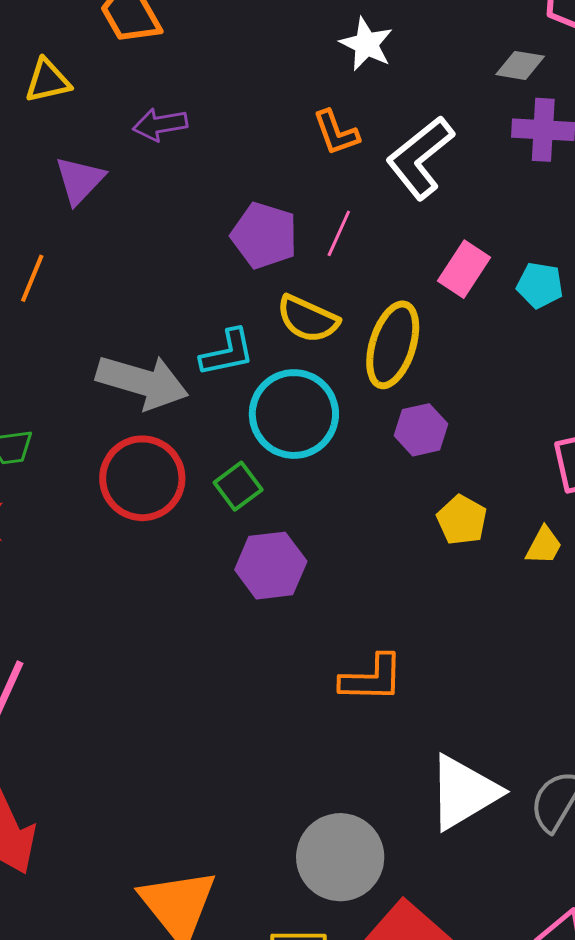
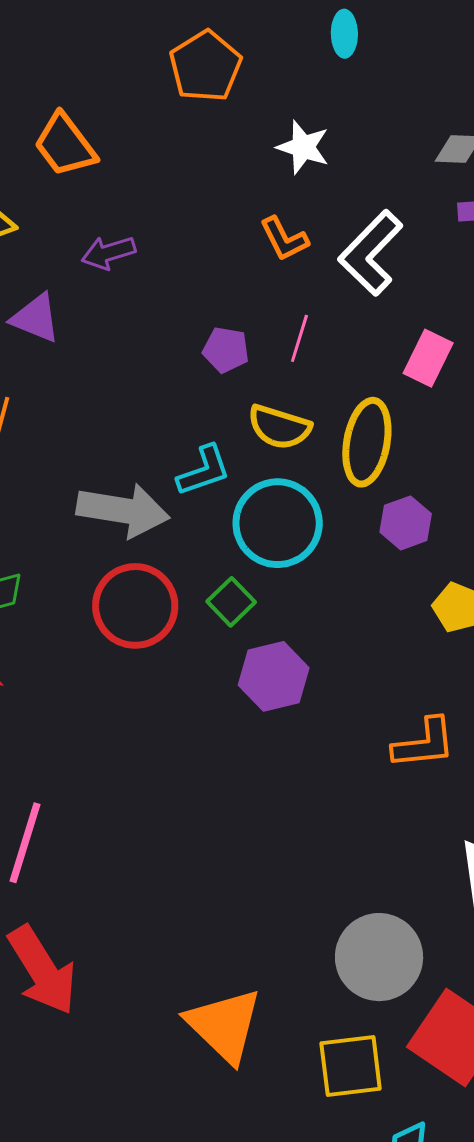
purple triangle: (80, 180) -> (36, 318), turned -44
purple pentagon: (264, 236) -> (226, 350), size x0.7
orange L-shape: (372, 678) -> (424, 743), moved

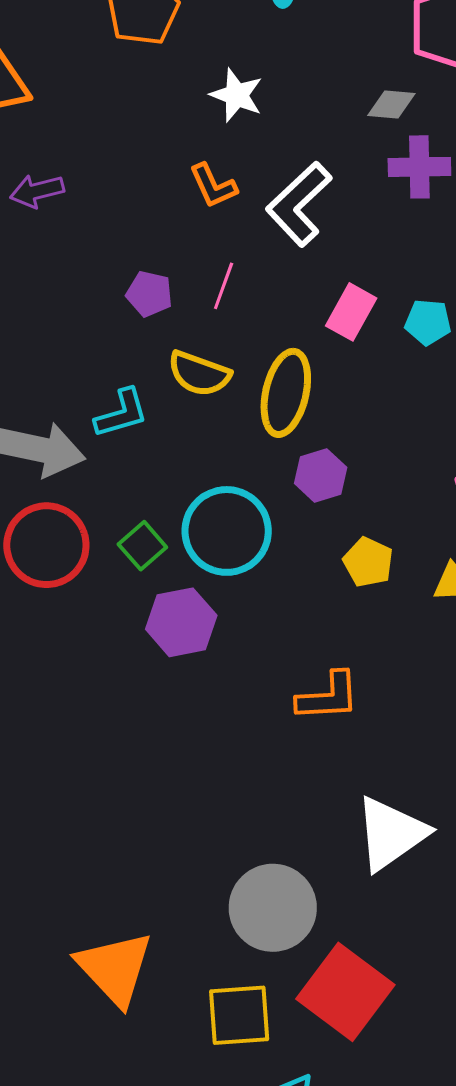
cyan circle: (278, 523) -> (227, 531), moved

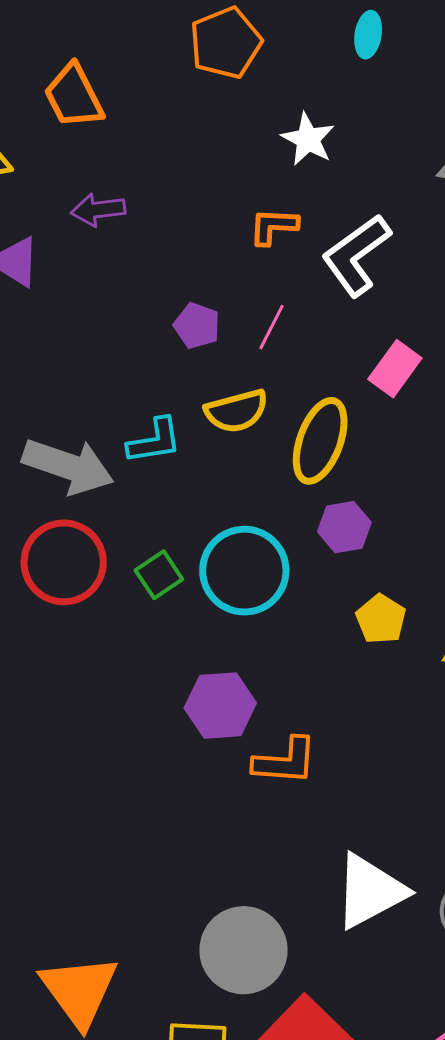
orange L-shape: (213, 186) -> (274, 226), turned 110
yellow semicircle: (199, 374) -> (236, 411), turned -42
purple hexagon: (181, 622) -> (220, 706), moved
orange L-shape: (328, 697) -> (285, 761), moved

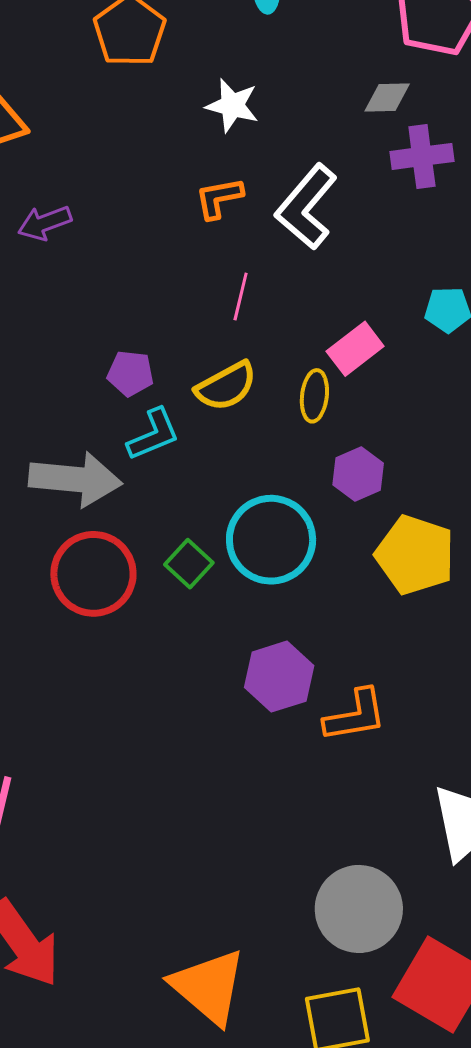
purple pentagon: (197, 326) -> (130, 373), moved
pink rectangle: (395, 369) -> (355, 349), moved, turned 30
yellow ellipse: (320, 441) -> (314, 396), size x0.6
yellow pentagon: (381, 619) -> (415, 555), size x1.6

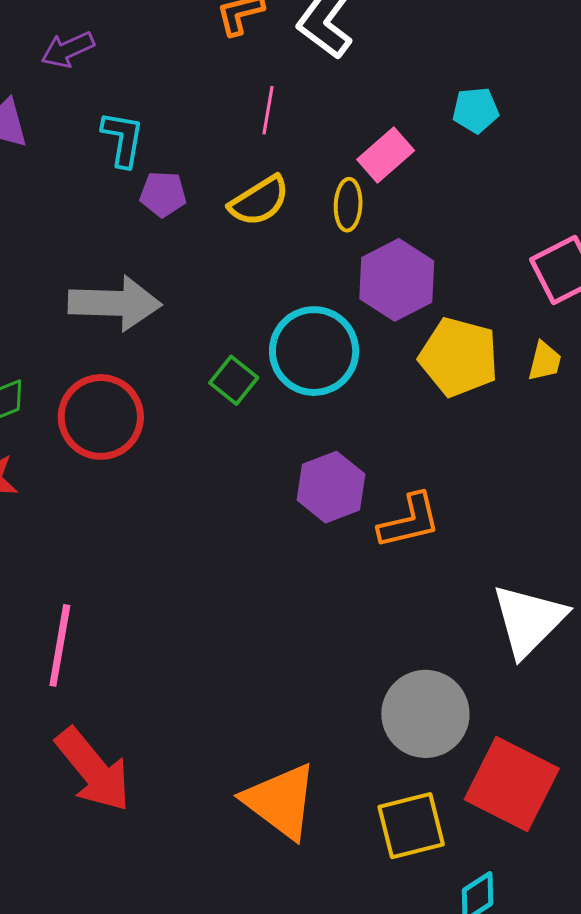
cyan L-shape: (153, 434) -> (123, 139), moved, turned -54
purple hexagon: (358, 474) -> (397, 280), size x1.5
red circle: (93, 574) -> (101, 417), moved

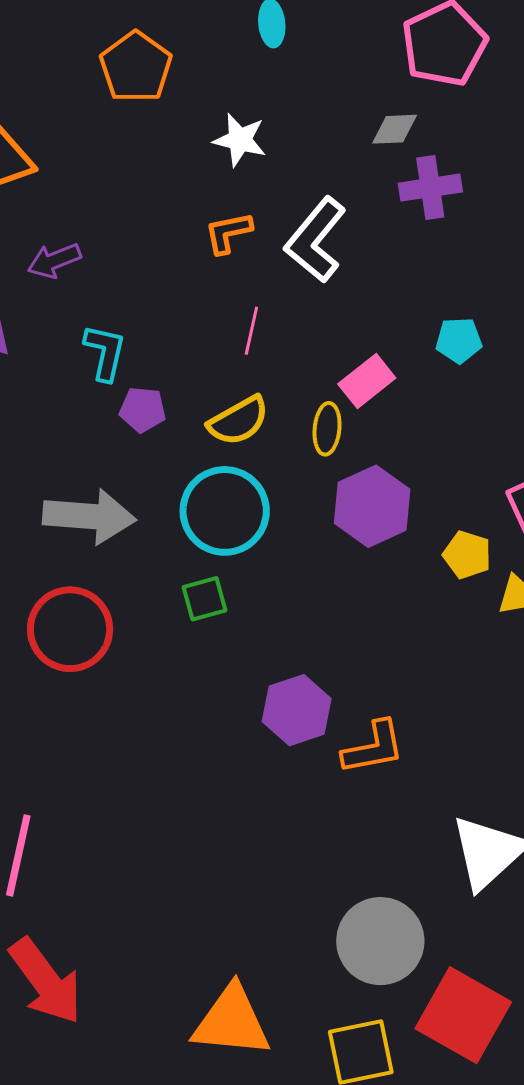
cyan circle: (314, 351) -> (225, 511), moved
yellow pentagon: (459, 357) -> (467, 555), moved, size x0.6
green square: (234, 380) -> (204, 599), turned 33
orange triangle: (281, 801) -> (231, 1021), turned -34

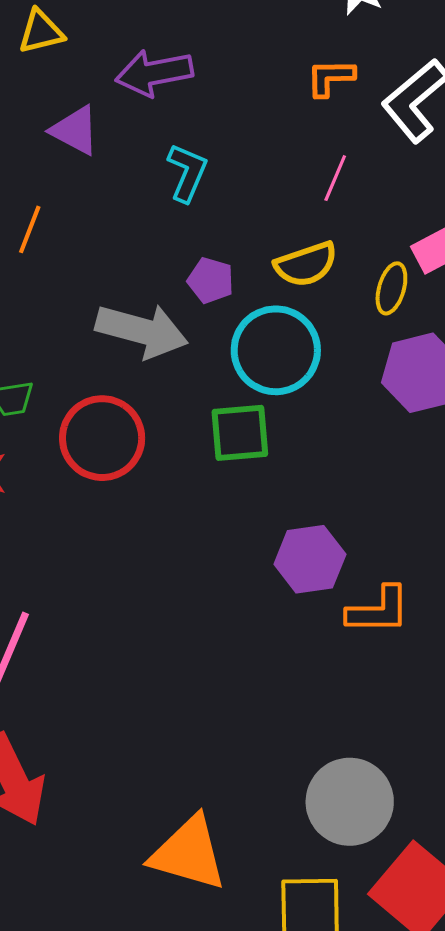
purple arrow: (54, 261) -> (154, 73), size x1.4
purple pentagon: (143, 410) -> (211, 280), moved
green square: (204, 599) -> (240, 433), size x1.4

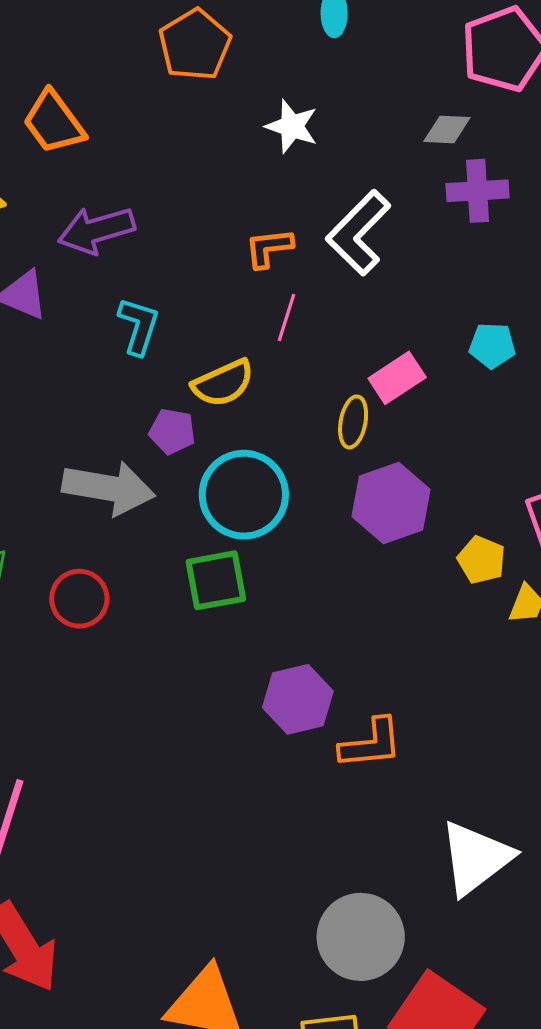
orange L-shape: (330, 78) -> (269, 248), moved
yellow semicircle: (306, 264) -> (223, 383), moved
red circle: (102, 438) -> (79, 599), size x0.7

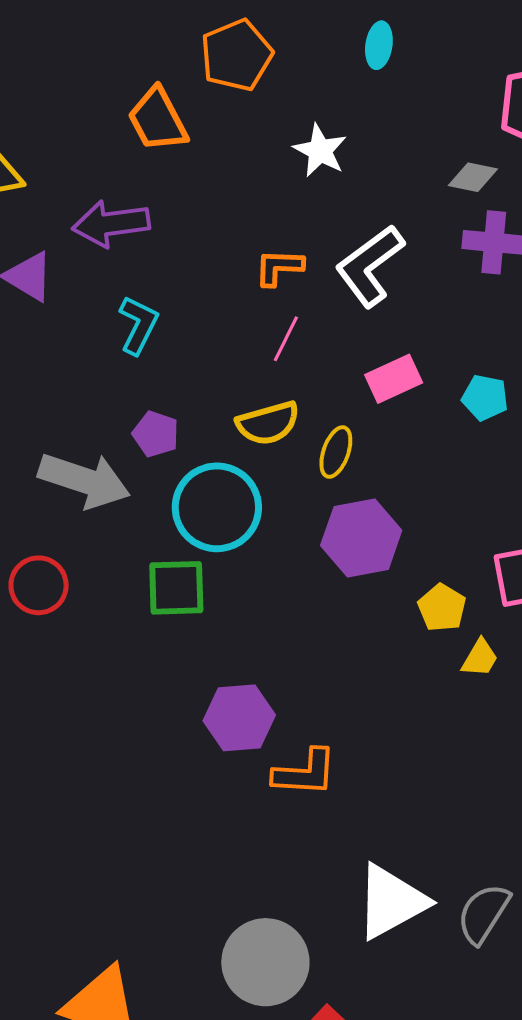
orange trapezoid: (54, 122) -> (158, 120), moved
pink rectangle: (397, 378) -> (394, 379), moved
yellow semicircle: (223, 383) -> (268, 423), moved

